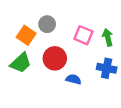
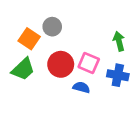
pink square: (83, 35) -> (89, 63), moved

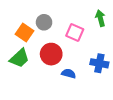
green arrow: (119, 41) -> (100, 18), moved
pink square: (89, 63) -> (75, 33), moved

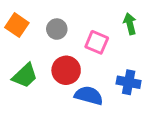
orange square: (25, 33) -> (17, 25), moved
blue semicircle: (69, 74) -> (89, 96), size x1.5

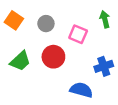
blue cross: (129, 82) -> (104, 66), turned -30
blue semicircle: (89, 96) -> (81, 90), moved

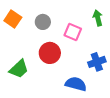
green trapezoid: (20, 61) -> (19, 69), moved

